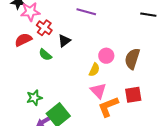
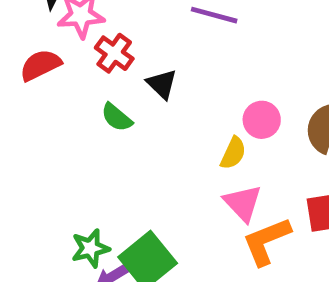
red semicircle: (23, 40) -> (40, 65), moved
black triangle: (64, 41) -> (162, 84), turned -40
green star: (34, 98) -> (90, 248), moved

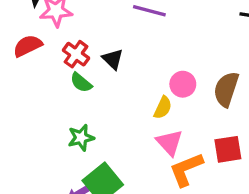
red cross: (114, 53) -> (76, 54), moved
green star: (90, 248) -> (81, 138), moved

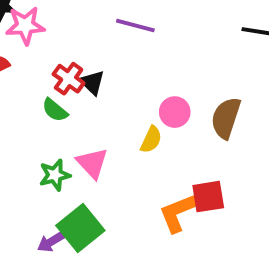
red cross: (76, 54) -> (69, 79), moved
pink triangle: (169, 143) -> (92, 163), moved
red square: (228, 149) -> (208, 197), moved

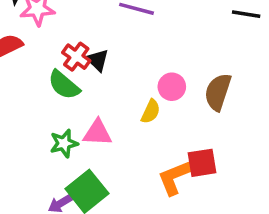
green semicircle: (55, 110) -> (64, 85), size x1.4
pink triangle: (92, 163) -> (98, 133), turned -44

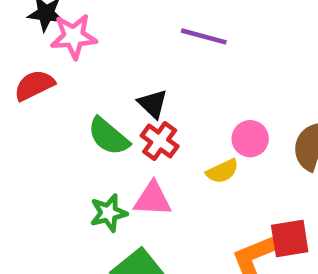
red cross: (76, 57) -> (160, 141), moved
yellow semicircle: (151, 111) -> (222, 171), turned 40

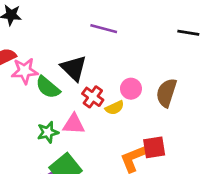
pink star: (74, 36) -> (25, 71), moved
black triangle: (153, 104) -> (74, 68), size x1.5
red cross: (160, 141) -> (93, 97), moved

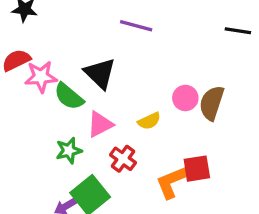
pink circle: (131, 89) -> (185, 98), moved
red cross: (93, 97) -> (123, 159), moved
pink triangle: (74, 124) -> (100, 124), moved, turned -30

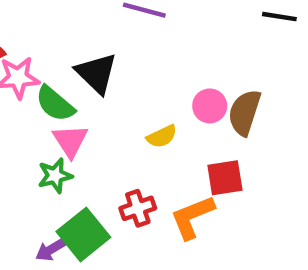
pink triangle: (100, 124) -> (70, 141), moved, turned -36
red cross: (123, 159) -> (138, 208), moved, turned 35
red square: (197, 169) -> (225, 178), moved

